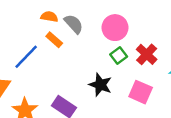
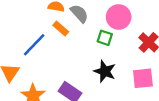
green square: (119, 56) -> (105, 38), moved, turned -35
pink square: (141, 92) -> (143, 78), turned -30

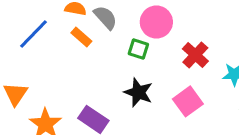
blue line: (34, 45) -> (33, 34), moved
pink square: (143, 78) -> (188, 101), turned -30

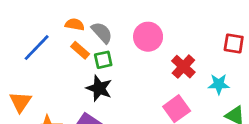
green square: (138, 49) -> (103, 60), moved, turned -30
black star: (138, 92) -> (99, 88), moved

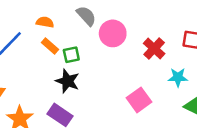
gray semicircle: (102, 33) -> (86, 16), moved
red cross: (183, 67) -> (154, 48), moved

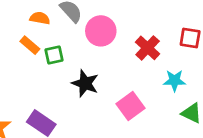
orange semicircle: (45, 22) -> (40, 18), moved
black star: (68, 81) -> (85, 83), moved

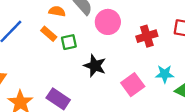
red cross: (148, 48) -> (147, 36), turned 30
cyan star: (174, 81) -> (165, 74), moved

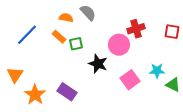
pink circle: (108, 22) -> (119, 45), moved
red cross: (147, 36) -> (136, 29), moved

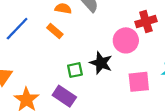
green square: (76, 44) -> (75, 70), moved
pink square: (130, 80) -> (139, 82), turned 30

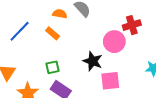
green square: (75, 70) -> (53, 67), moved
pink square: (139, 82) -> (110, 81), moved

